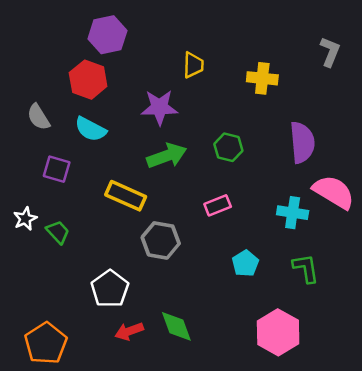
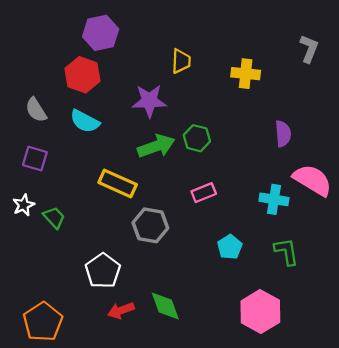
purple semicircle: (302, 142) -> (283, 134), size x0.7
green hexagon: (228, 147) -> (197, 138), moved
purple square: (57, 169) -> (35, 159), moved

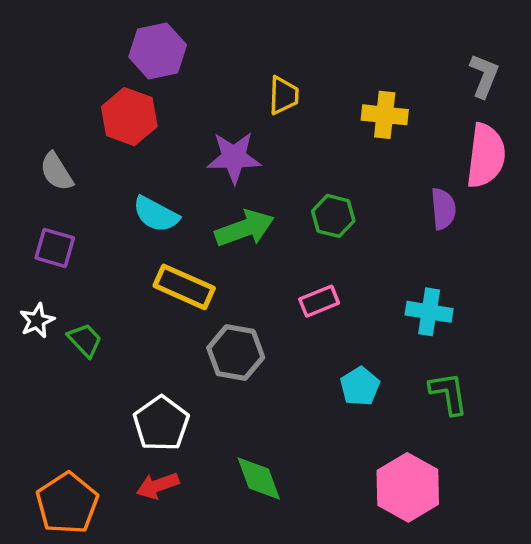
cyan semicircle: (85, 121) -> (156, 214), moved
green hexagon: (197, 138) -> (333, 216), moved
pink semicircle: (312, 180) -> (486, 156), moved, turned 66
red arrow: (121, 310) -> (158, 486), moved

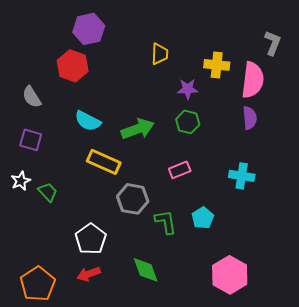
pink semicircle: (486, 156) -> (253, 80), moved
purple star: (234, 157) -> (188, 89), moved, size x0.7
green L-shape: (449, 393) -> (166, 222), moved

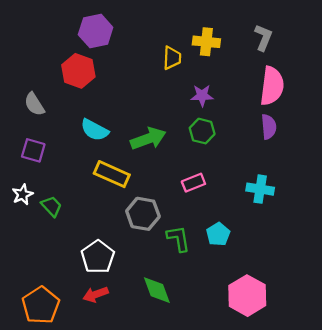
gray L-shape: (273, 43) -> (263, 37), moved
yellow cross: (217, 65) -> (206, 42), moved

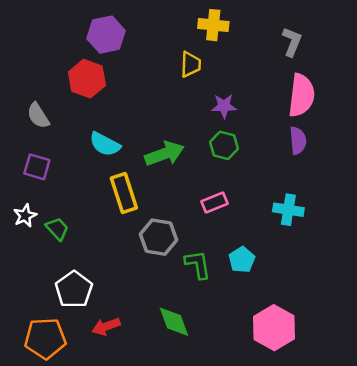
yellow cross: (206, 42) -> (213, 25), moved
yellow rectangle: (112, 174) -> (124, 193), turned 48
white pentagon: (98, 257) -> (74, 290), moved
orange pentagon: (41, 305) -> (45, 338), turned 30

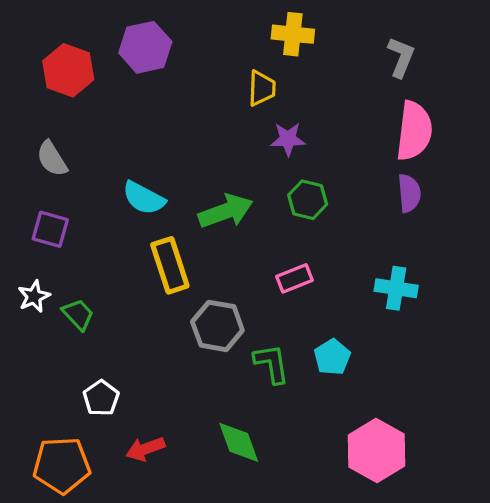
red hexagon: (87, 79) -> (68, 70), moved
purple star: (224, 106) -> (288, 139), moved
white pentagon: (74, 290) -> (101, 398), size x0.7

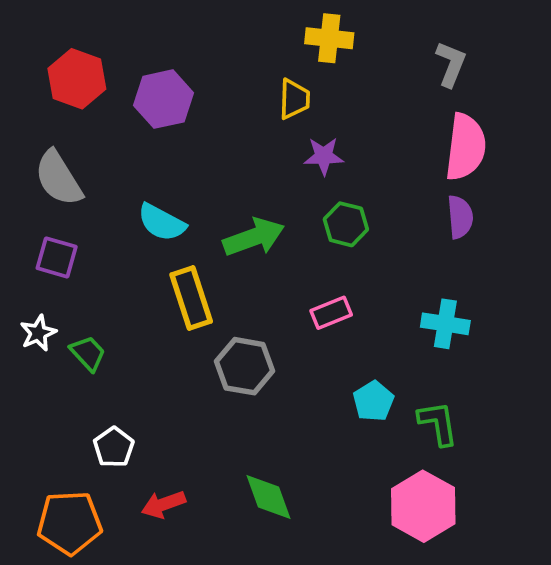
purple hexagon: (145, 47) -> (163, 99), moved
gray semicircle: (52, 159) -> (58, 178), size x1.4
green L-shape: (272, 364) -> (438, 423), moved

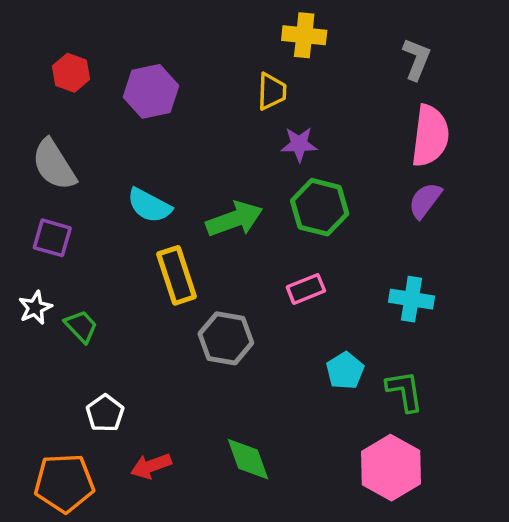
red hexagon: (77, 79) -> (71, 73), size x0.7
purple semicircle: (460, 217) -> (425, 200), turned -138
green hexagon: (346, 224) -> (320, 207), size x1.4

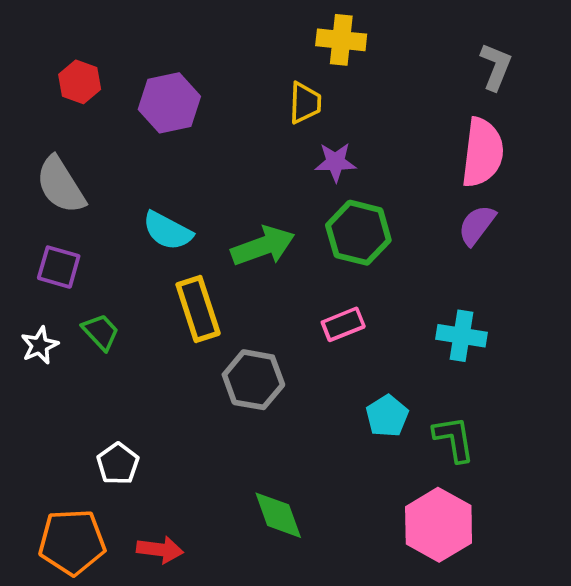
gray L-shape: (417, 59) -> (496, 67), moved
green trapezoid: (81, 326) -> (101, 332), moved
red arrow: (151, 466) -> (160, 550), moved, turned -153

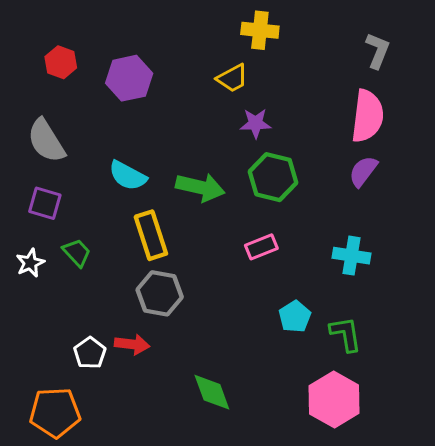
yellow trapezoid: (305, 103) -> (232, 78), turned 60
green arrow: (263, 246) -> (200, 187), turned 33
gray hexagon: (253, 380) -> (160, 293), moved
red arrow: (160, 550) -> (132, 344), moved

